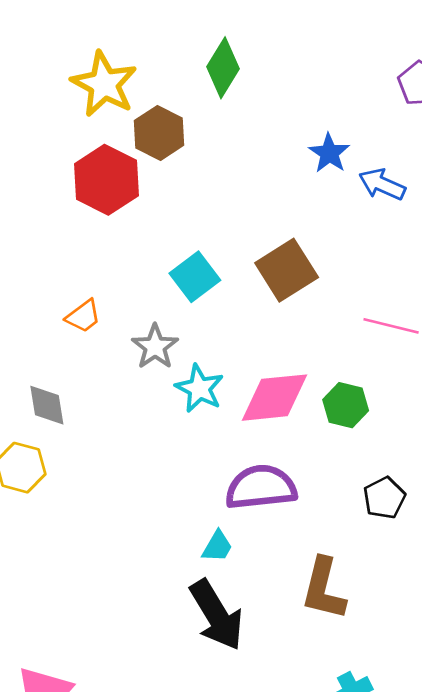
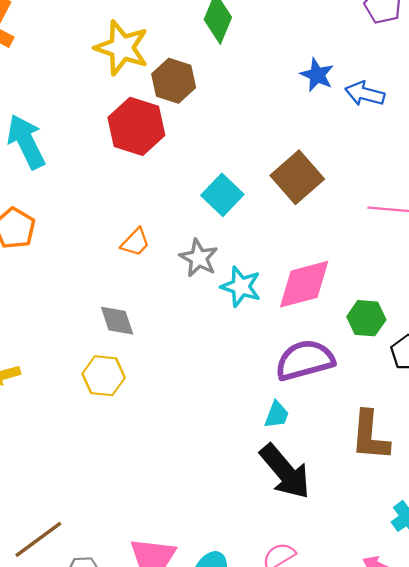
green hexagon: (346, 405) -> (366, 318), moved

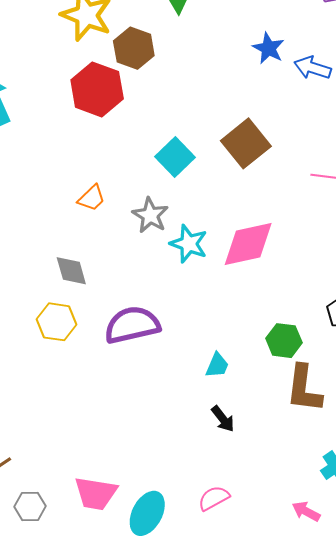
green hexagon: (366, 318) -> (284, 341), moved
purple semicircle: (305, 360) -> (132, 325), moved
black arrow: (285, 472) -> (223, 419), size x0.5

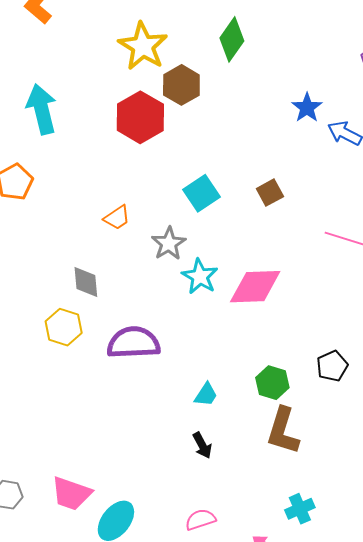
brown square: (246, 143) -> (270, 193), size x0.6
pink semicircle: (214, 498) -> (200, 520), moved

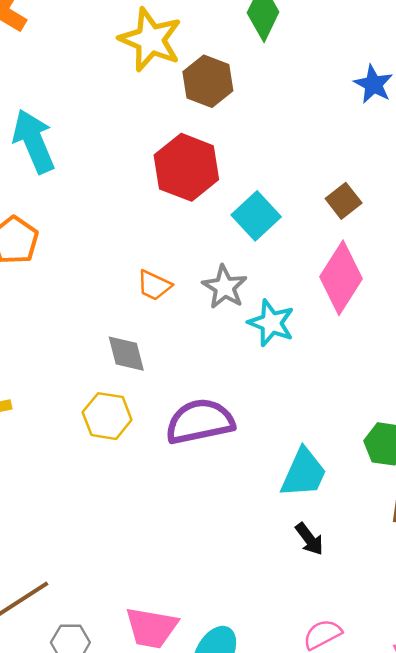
red hexagon: (140, 117) -> (186, 167), moved
orange trapezoid: (117, 218) -> (154, 285), moved, turned 68
pink diamond: (255, 287) -> (341, 278), moved, turned -46
cyan trapezoid: (206, 395) -> (304, 473), size x1.6

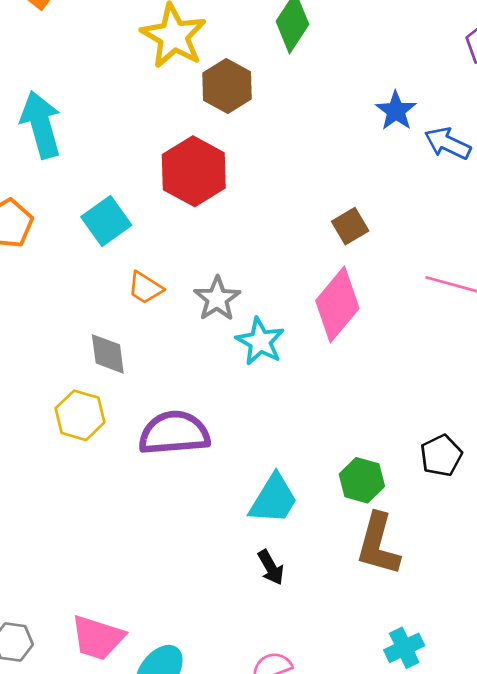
cyan square: (256, 216) -> (106, 221), moved

